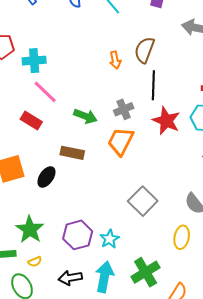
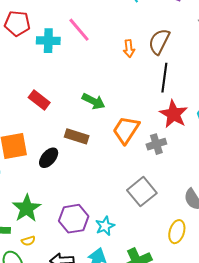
pink line: (45, 92) -> (79, 30), moved
gray cross: (124, 109) -> (156, 144), moved

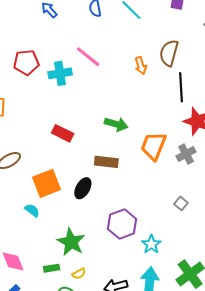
gray square: (142, 192) -> (181, 203), size x0.5
purple hexagon: (74, 219) -> (122, 224), moved

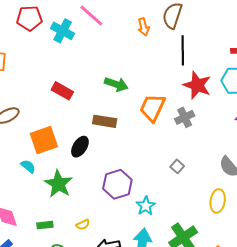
cyan cross: (60, 73) -> (63, 31), turned 35
green star: (71, 242) -> (58, 184), moved
yellow semicircle: (79, 274) -> (83, 225), moved

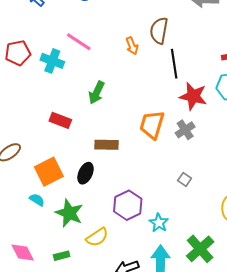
green arrow: (116, 84) -> (97, 93), moved, turned 105
yellow semicircle: (83, 225) -> (97, 237), moved, size x1.6

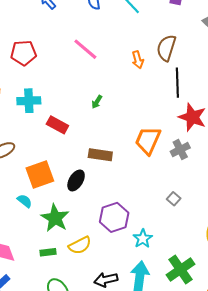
cyan cross: (52, 61) -> (29, 101), moved, turned -30
green arrow: (97, 93) -> (97, 102), size x0.6
green rectangle: (62, 256) -> (48, 252), moved

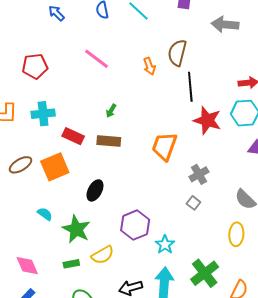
gray cross: (180, 150) -> (199, 174), moved
brown rectangle: (100, 155) -> (109, 141), moved
orange square: (40, 174) -> (55, 167), moved

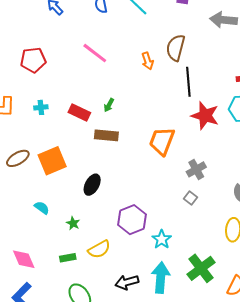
cyan cross: (43, 114) -> (41, 107), size x0.6
red rectangle: (73, 136) -> (79, 112), moved
green star: (76, 229) -> (73, 223), size x0.5

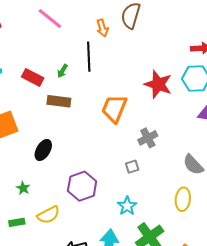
black line: (188, 82) -> (89, 57), moved
gray square: (190, 198) -> (132, 167), moved, turned 32
cyan star: (162, 239) -> (127, 206), moved

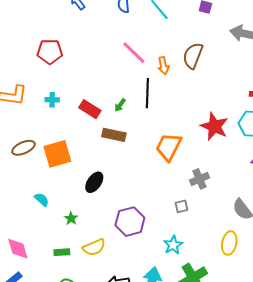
pink line: (50, 19) -> (134, 53), moved

